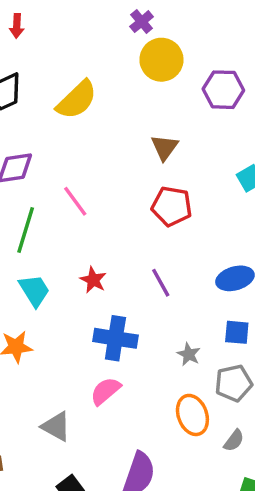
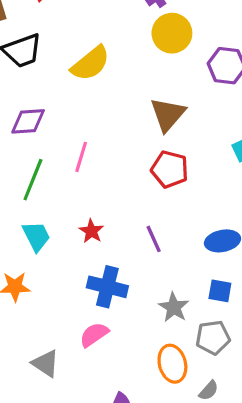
brown triangle: (165, 147) -> (168, 114), size x1.4
pink line: (75, 201) -> (81, 157), turned 48
gray star: (189, 354) -> (174, 307), size x1.4

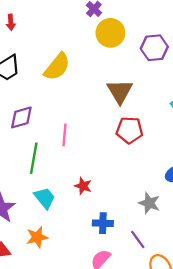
purple line: (154, 239) -> (138, 240), moved
blue cross: (107, 287) -> (103, 223), size x0.7
gray star: (174, 307) -> (149, 203), moved

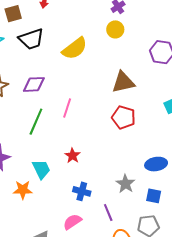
yellow circle: (110, 33) -> (115, 29), moved, size x0.7
brown triangle: (120, 91) -> (123, 82), turned 35
cyan trapezoid: (45, 198) -> (41, 169), moved

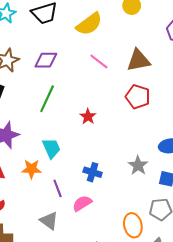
pink line: (67, 108) -> (99, 61), moved, turned -72
red star: (72, 156) -> (88, 117), moved
purple line: (108, 212) -> (58, 188), moved

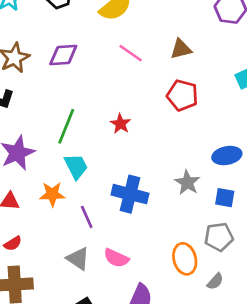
brown triangle: (138, 60) -> (181, 49), size x0.7
green line: (47, 99) -> (66, 126), moved
blue cross: (93, 172) -> (130, 194), size x1.5
pink semicircle: (82, 203) -> (116, 258), moved, turned -120

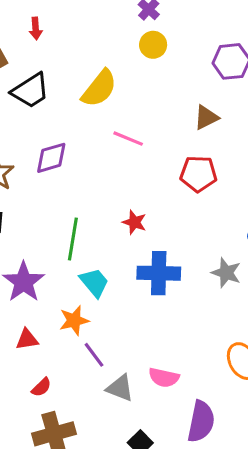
brown triangle: (181, 49) -> (206, 117), moved
blue cross: (130, 194) -> (159, 273), moved
purple line: (87, 217) -> (94, 355), moved

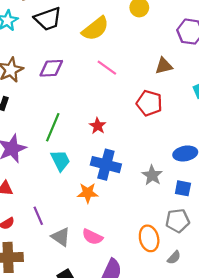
orange star: (74, 320) -> (88, 193), moved
purple line: (94, 355) -> (38, 216), moved

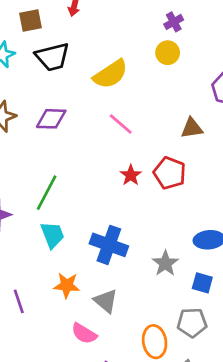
red star: (98, 126) -> (131, 175), moved
orange star: (88, 193) -> (67, 285), moved
gray triangle: (61, 237) -> (106, 301), moved

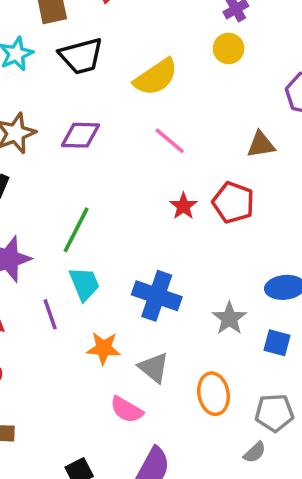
purple line: (19, 301) -> (50, 314), moved
gray pentagon: (192, 323) -> (274, 413), moved
orange ellipse: (155, 342) -> (214, 394), moved

